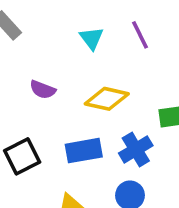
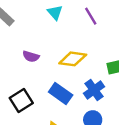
cyan triangle: (92, 38) -> (55, 12), moved
blue rectangle: (84, 151) -> (61, 93), turned 50

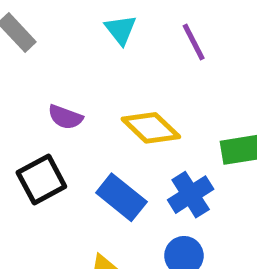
yellow diamond: (73, 59) -> (151, 128), turned 32
black square: (21, 100) -> (41, 179), moved

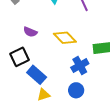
blue rectangle: (121, 197) -> (37, 75), moved

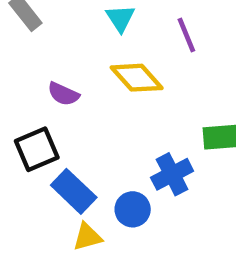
yellow diamond: (65, 38) -> (137, 78), moved
blue circle: (76, 90) -> (133, 209), moved

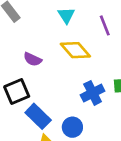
blue cross: (172, 174) -> (93, 93), moved

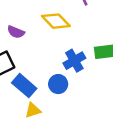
blue circle: (72, 127) -> (58, 84), moved

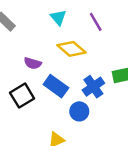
blue rectangle: (24, 86) -> (56, 86), moved

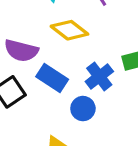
purple semicircle: (33, 63) -> (21, 51), size x1.5

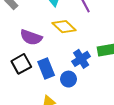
blue rectangle: (52, 78) -> (46, 68), moved, turned 30

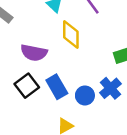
yellow diamond: (64, 27) -> (71, 34), turned 55
blue cross: (81, 59) -> (110, 88), moved

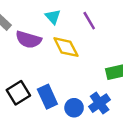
yellow diamond: (71, 34) -> (66, 47), turned -32
purple semicircle: (34, 53) -> (28, 40), moved

